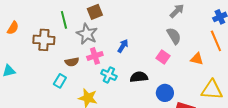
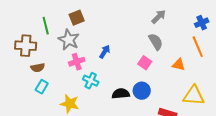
brown semicircle: (72, 62) -> (38, 68), moved
black semicircle: (139, 77) -> (121, 94), moved
blue circle: (165, 93) -> (142, 91), moved

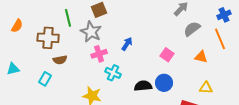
gray semicircle: (156, 42) -> (192, 29), moved, turned -96
cyan rectangle: (42, 87) -> (45, 79), moved
yellow triangle: (194, 96) -> (206, 88), moved, size x0.6

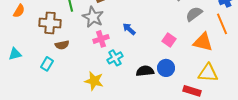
blue arrow: (127, 44) -> (129, 29), turned -80
orange triangle: (201, 57) -> (203, 42), size x1.5
cyan cross: (113, 73) -> (115, 58), turned 35
yellow triangle: (206, 88) -> (208, 73), size x1.5

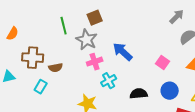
brown cross: (50, 23) -> (33, 58), moved
blue arrow: (129, 29) -> (123, 52), size x1.5
blue circle: (166, 68) -> (170, 91), moved

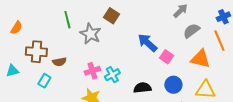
brown square: (95, 18) -> (111, 16), moved, turned -35
blue arrow: (123, 52) -> (147, 43), moved
pink cross: (95, 62) -> (92, 71), moved

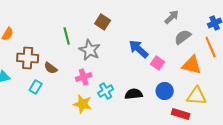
green line: (67, 20) -> (67, 36), moved
gray star: (90, 34) -> (90, 50), moved
brown semicircle: (59, 62) -> (51, 68), turned 48
cyan cross: (112, 75) -> (106, 91), moved

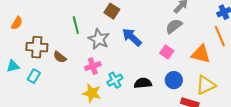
gray semicircle: (183, 37) -> (174, 26), moved
blue arrow: (139, 49) -> (132, 37), moved
cyan rectangle: (36, 87) -> (34, 76), moved
yellow triangle: (197, 96) -> (206, 85), turned -30

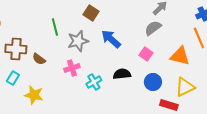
gray star: (99, 39) -> (78, 41), turned 30
black semicircle: (143, 83) -> (122, 74), moved
yellow star: (92, 93) -> (34, 95), moved

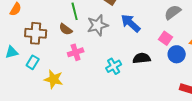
brown semicircle: (39, 59) -> (66, 29), moved
pink cross: (72, 68) -> (76, 52), moved
blue circle: (153, 82) -> (177, 54), moved

